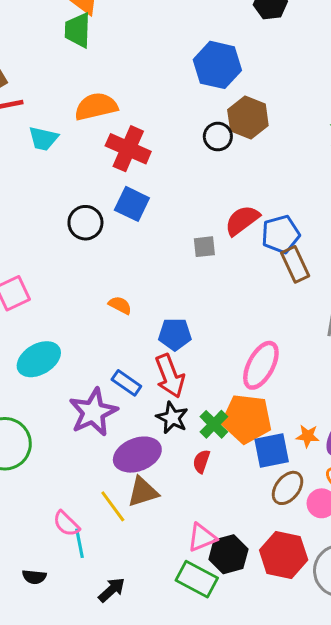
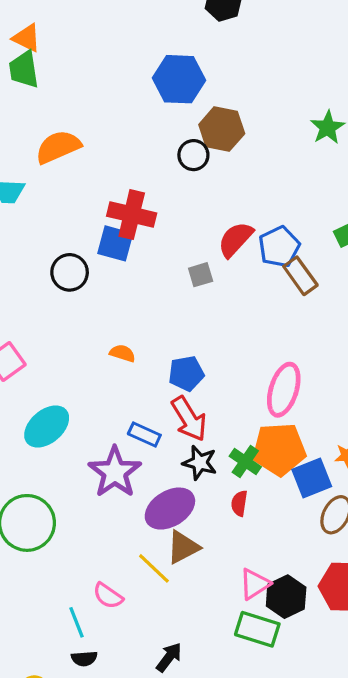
red cross: (128, 149) -> (132, 215), moved
cyan line: (79, 543) -> (76, 622), moved

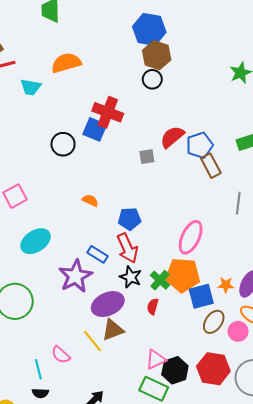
brown hexagon: (222, 129) -> (157, 55), moved

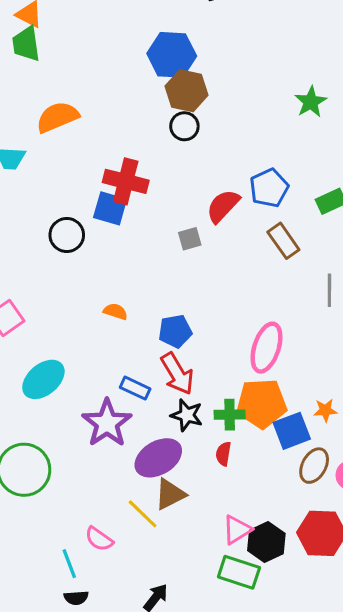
blue pentagon: (200, 145) -> (269, 188), moved
green cross: (160, 280) -> (230, 415), turned -36

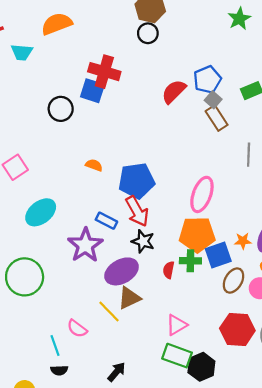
gray square: (190, 239) -> (213, 100), moved, turned -35
blue pentagon: (175, 331) -> (137, 181), size x1.5
green cross: (230, 415) -> (190, 261), moved
black hexagon: (266, 542) -> (201, 367), moved

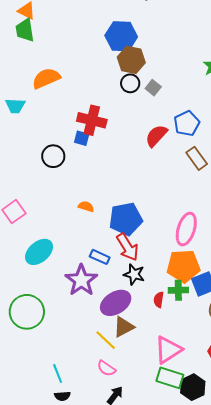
blue square: (92, 91) -> (82, 138), size x0.7
gray square: (213, 100) -> (153, 88), moved
pink triangle: (176, 325) -> (168, 350), size x1.4
pink semicircle: (77, 329) -> (106, 368), moved

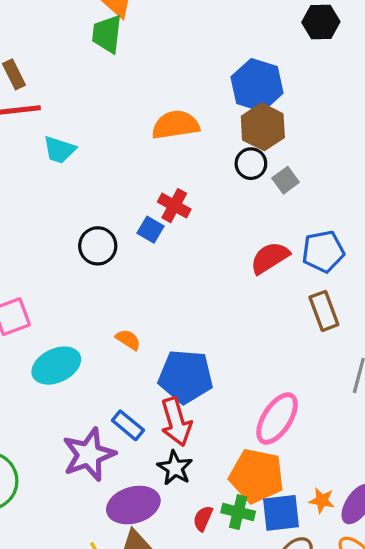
orange semicircle: (46, 78) -> (176, 125), moved
red cross: (92, 120) -> (174, 206), size x0.7
cyan ellipse: (39, 252) -> (56, 366), moved

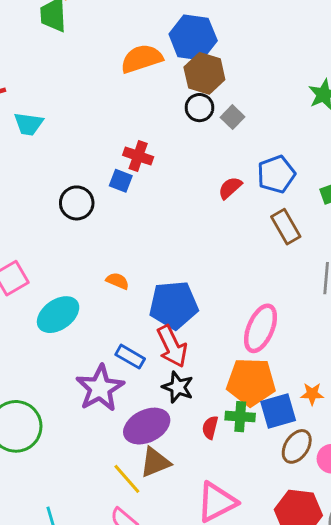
orange semicircle: (176, 125) -> (142, 59), moved
red semicircle: (270, 258) -> (230, 188), size x0.7

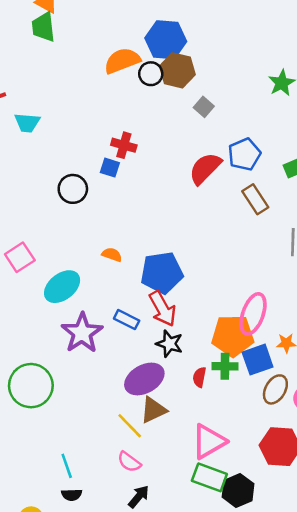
black circle: (199, 108) -> (151, 74), moved
red semicircle: (230, 188) -> (205, 168), size x1.6
pink ellipse: (261, 328) -> (253, 314), moved
purple star: (100, 388) -> (82, 333), moved

